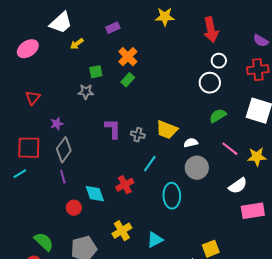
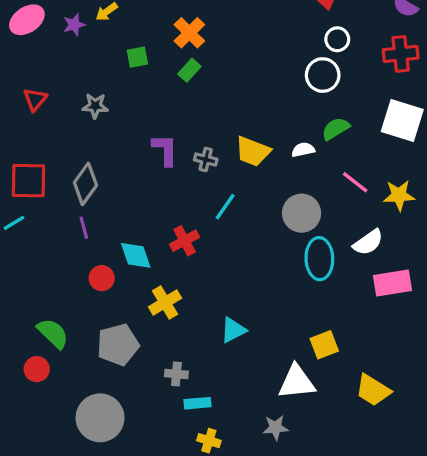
gray star: (86, 92) -> (95, 106), moved
purple star: (57, 124) -> (74, 25), moved
white semicircle: (191, 143) -> (303, 150), moved
cyan ellipse: (172, 196) -> (319, 259), moved
yellow cross: (122, 231) -> (165, 302), moved

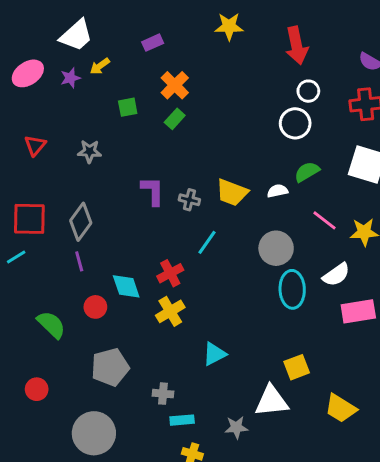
yellow cross: (165, 302) -> (170, 311), moved
green semicircle: (53, 333) -> (51, 325), moved
gray star: (276, 428) -> (236, 427), moved

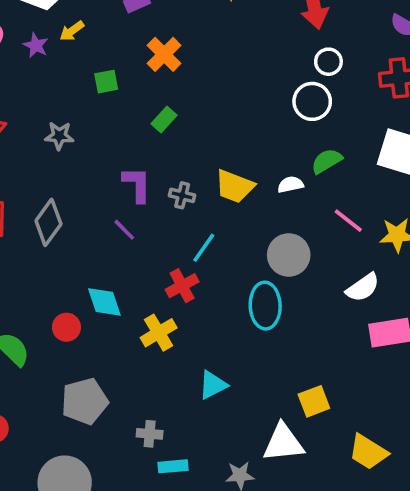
purple star: (70, 78) -> (36, 45), turned -30
green rectangle: (175, 119) -> (164, 119), moved
purple line: (79, 261) -> (124, 230), moved, turned -30
red cross: (170, 273) -> (182, 286), moved
cyan ellipse: (292, 289) -> (265, 306), moved

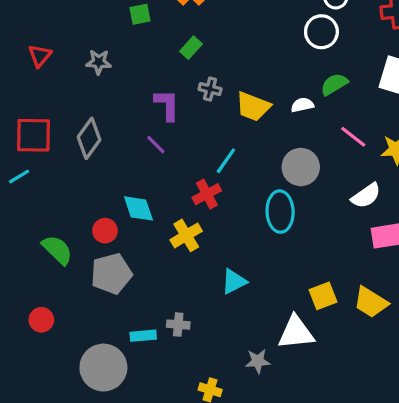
gray cross: (182, 195) -> (210, 89), moved
gray pentagon: (85, 401) -> (111, 274), moved
yellow trapezoid: (368, 452) -> (371, 302), moved
cyan rectangle: (173, 466) -> (143, 336), moved

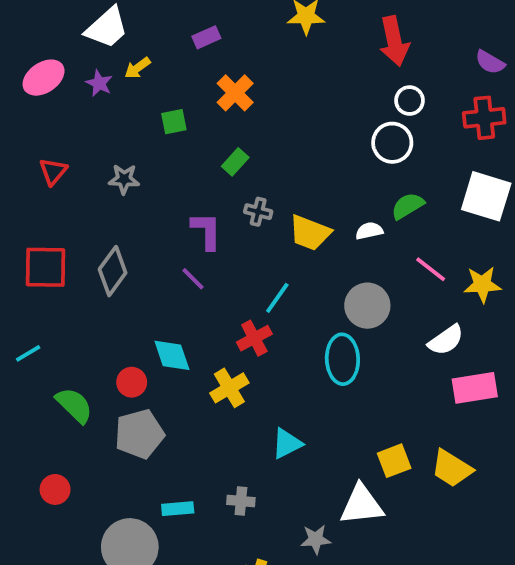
cyan line: (19, 177) -> (28, 353), moved
gray cross: (178, 325) -> (241, 501), moved

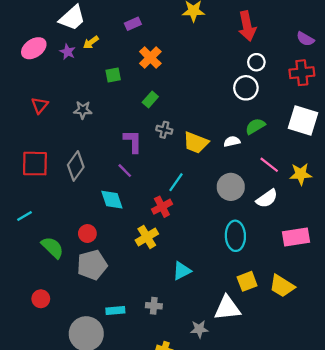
white semicircle: (446, 340) -> (267, 199), moved
cyan diamond: (172, 355) -> (112, 200), moved
cyan ellipse: (342, 359) -> (235, 236), moved

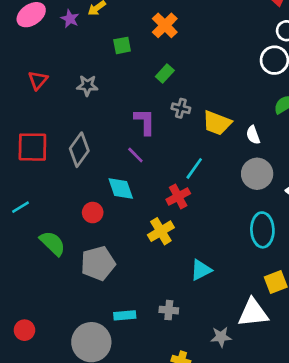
white semicircle: (232, 141) -> (253, 135), moved, turned -98
red circle: (87, 234) -> (93, 213), moved
red circle: (41, 299) -> (24, 330), moved

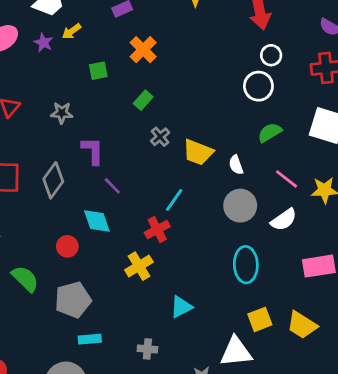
gray cross: (181, 108) -> (160, 137), turned 36
purple L-shape: (145, 122) -> (93, 151), moved
cyan rectangle: (125, 315) -> (90, 339), moved

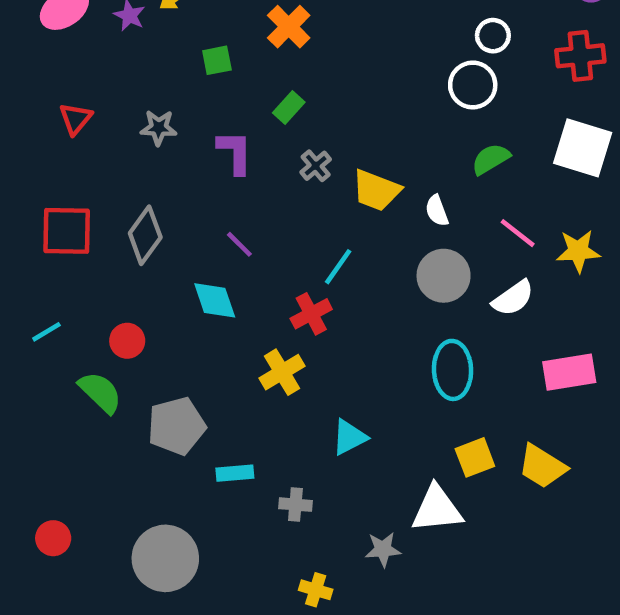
purple L-shape: (93, 151) -> (235, 152), moved
red circle: (67, 246) -> (127, 341), moved
cyan rectangle: (90, 339) -> (235, 473), moved

